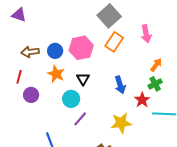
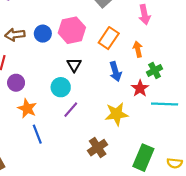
orange rectangle: (114, 42) -> (109, 38), moved
orange arrow: (156, 65) -> (138, 49), moved, turned -48
orange star: (56, 74) -> (27, 108), moved

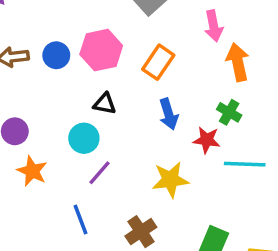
orange arrow: (138, 49) -> (238, 62), moved, size x1.5
black triangle: (74, 65) -> (105, 104), turned -48
green cross: (155, 70) -> (229, 112), turned -32
red star: (140, 88) -> (207, 140), turned -30
blue line: (37, 134) -> (80, 219), moved

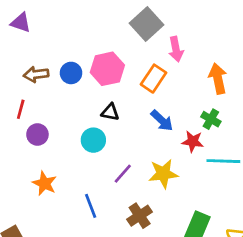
pink arrow: (214, 26) -> (176, 49), moved
blue arrow: (169, 114) -> (162, 120), turned -30
orange star: (32, 171) -> (44, 183), moved
purple line: (99, 173) -> (123, 174), moved

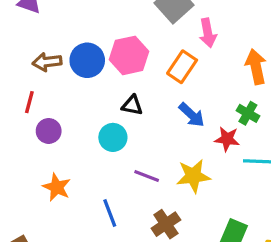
blue circle: (71, 73) -> (87, 60), size x1.4
purple line: (123, 174) -> (147, 176), turned 70

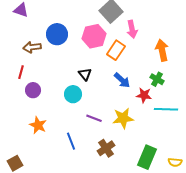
pink hexagon: (129, 55) -> (94, 36), moved
blue circle: (87, 60) -> (57, 34), moved
black triangle: (132, 105) -> (85, 74), turned 40

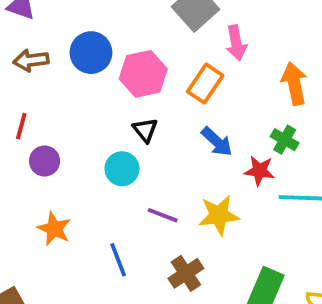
pink hexagon: (94, 36) -> (143, 74), moved
brown arrow: (32, 47) -> (31, 60), moved

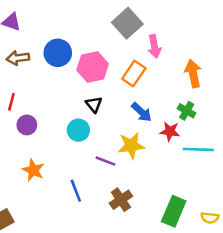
yellow star: (219, 215) -> (131, 146), moved

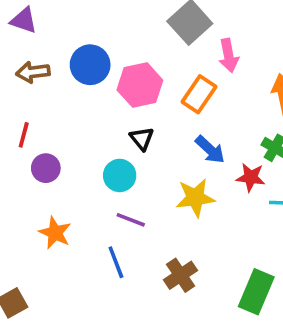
purple line: (105, 161) -> (131, 220), moved

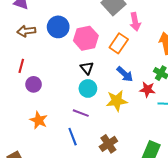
cyan circle: (120, 175) -> (88, 88), moved

